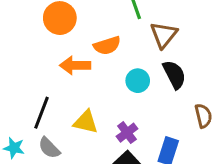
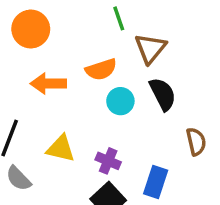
orange semicircle: (107, 46) -> (101, 69), moved
purple cross: (127, 133) -> (108, 161), turned -30

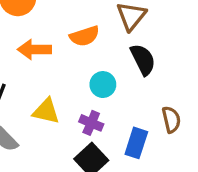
cyan circle: (120, 101) -> (103, 85), moved
brown semicircle: (196, 142) -> (171, 120), moved

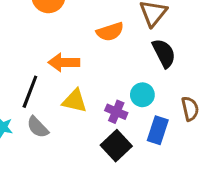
orange arrow: (34, 49) -> (64, 62), moved
cyan circle: (103, 85) -> (142, 95), moved

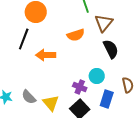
black line: (30, 92) -> (24, 39), moved
yellow triangle: (75, 101) -> (51, 103), moved, turned 36

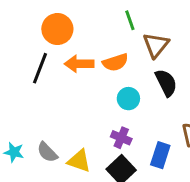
orange arrow: (46, 55) -> (79, 64), moved
cyan circle: (97, 76) -> (128, 99), moved
yellow triangle: (51, 103) -> (79, 161), turned -30

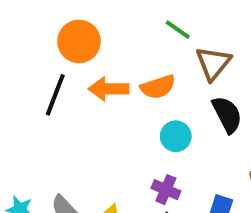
green line: (130, 20) -> (178, 30), turned -36

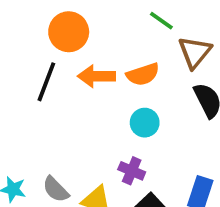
cyan circle: (176, 136) -> (145, 123), moved
purple cross: (166, 190) -> (132, 171), moved

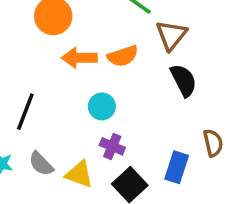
black line: (46, 82) -> (25, 112), moved
cyan circle: (145, 123) -> (102, 106), moved

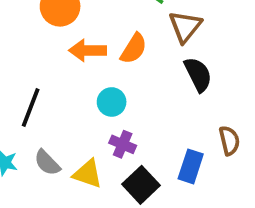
orange semicircle: (123, 56) -> (134, 49), turned -40

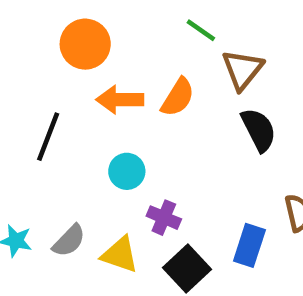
cyan circle: (112, 102) -> (127, 171), moved
black line: (31, 107) -> (48, 137), moved
gray semicircle: (47, 163) -> (69, 241), turned -92

